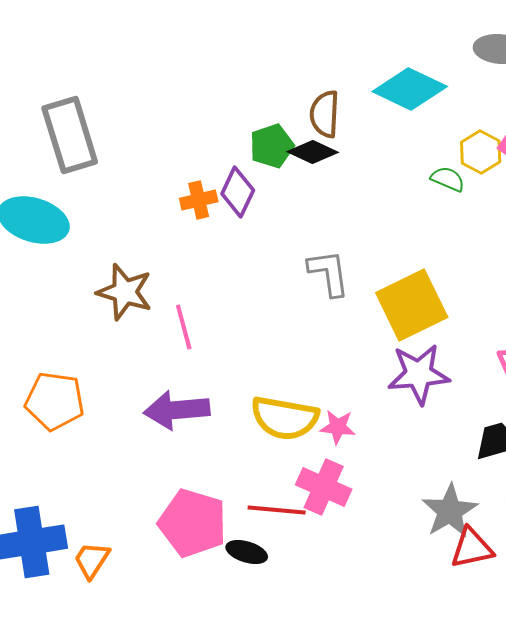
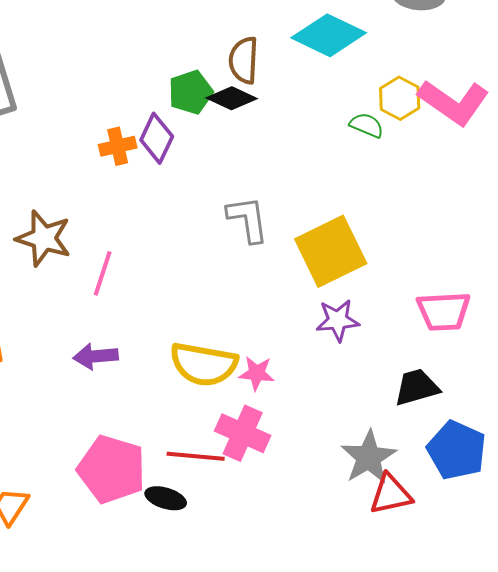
pink line: (184, 327) -> (103, 273), turned 33
purple star: (419, 374) -> (338, 320), size x0.7
purple arrow: (177, 410) -> (96, 356), size x0.7

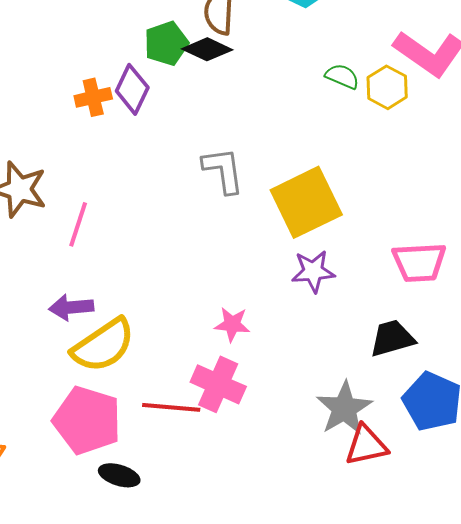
yellow hexagon: (400, 98) -> (387, 87), moved
yellow semicircle: (204, 364) -> (103, 345), moved, turned -44
black ellipse: (166, 498) -> (119, 475), moved

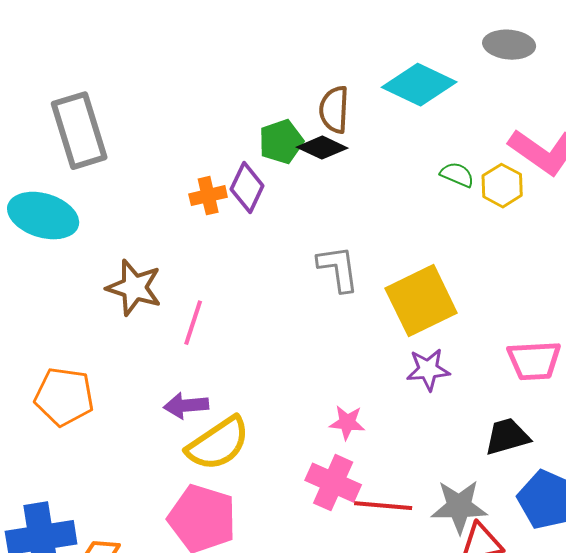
red line: (171, 407) -> (383, 506), moved
gray star: (344, 408) -> (459, 507), turned 30

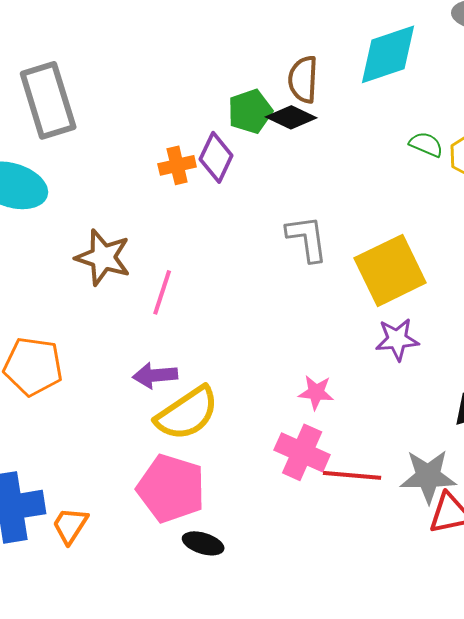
cyan diamond: (419, 85) -> (388, 54), turned -44

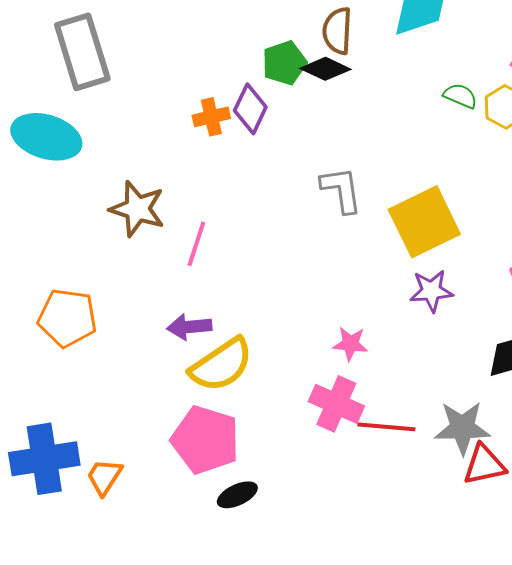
black ellipse: (203, 543) -> (237, 495), turned -42

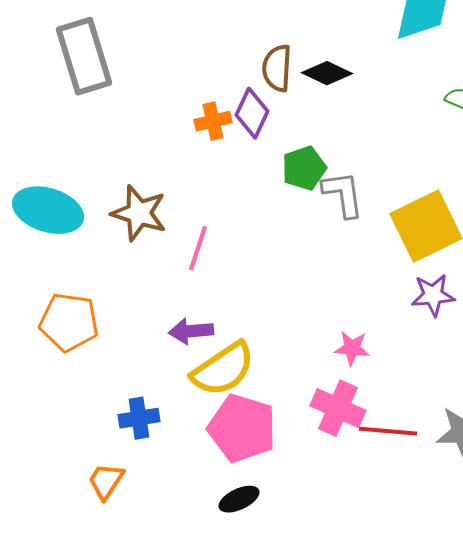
brown semicircle: (337, 31) -> (277, 68), moved
green pentagon: (284, 63) -> (304, 168), moved
cyan ellipse: (46, 137) -> (48, 210), moved
pink pentagon: (205, 440) -> (242, 428), moved
blue cross: (44, 459) -> (139, 418), moved, size x0.6

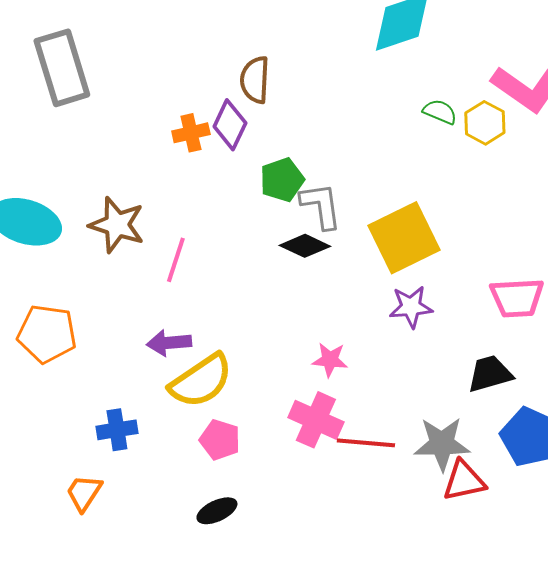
black diamond: (327, 73) -> (305, 246), moved
pink pentagon: (242, 428) -> (220, 440), size x0.6

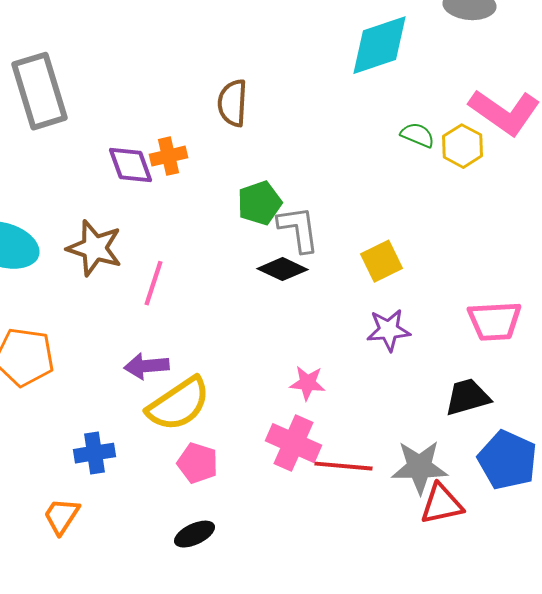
purple diamond: (230, 125) -> (130, 165), moved, turned -45
yellow square: (404, 238) -> (382, 261), size x0.6

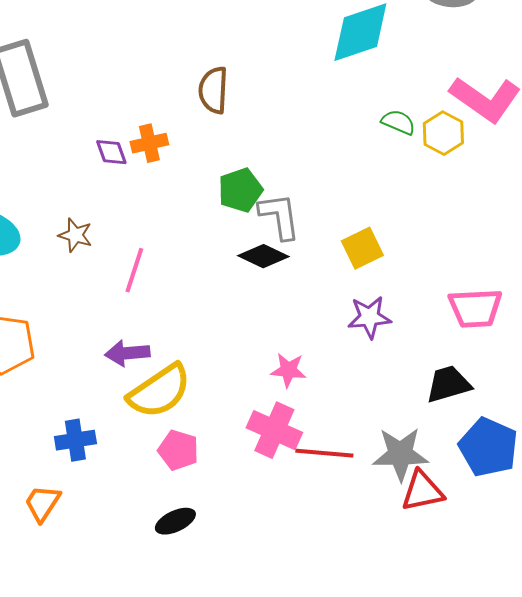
purple diamond: (130, 165) -> (111, 152), size x0.7
brown star: (94, 248) -> (75, 235), size x0.6

